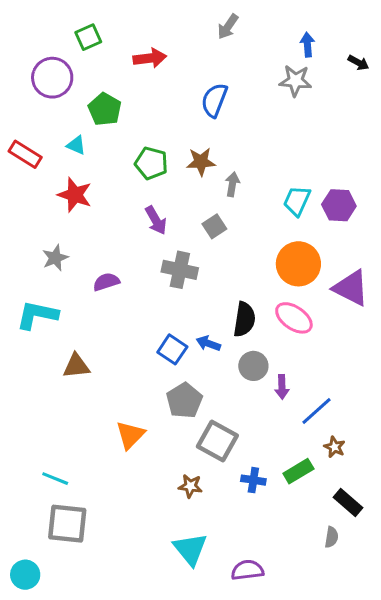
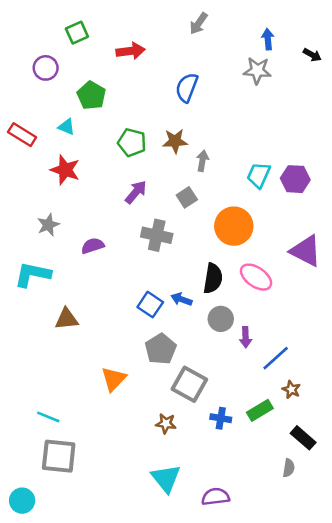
purple circle: (52, 78) -> (46, 68), size x0.7
purple arrow: (156, 220) -> (136, 192), turned -110
orange circle: (298, 264) -> (234, 226), moved

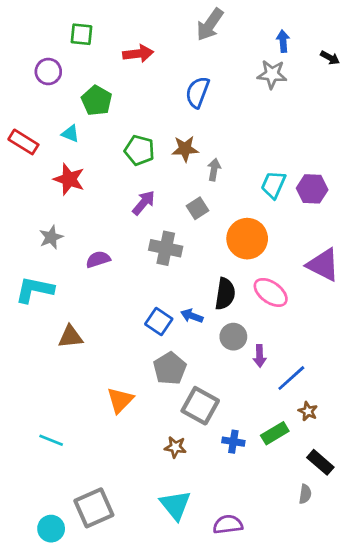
gray arrow: (199, 24) -> (210, 25), size x1.4
green square: (77, 33) -> (81, 34), turned 30
gray square: (59, 456) -> (94, 508), moved, turned -30
cyan circle: (22, 501) -> (51, 529), moved

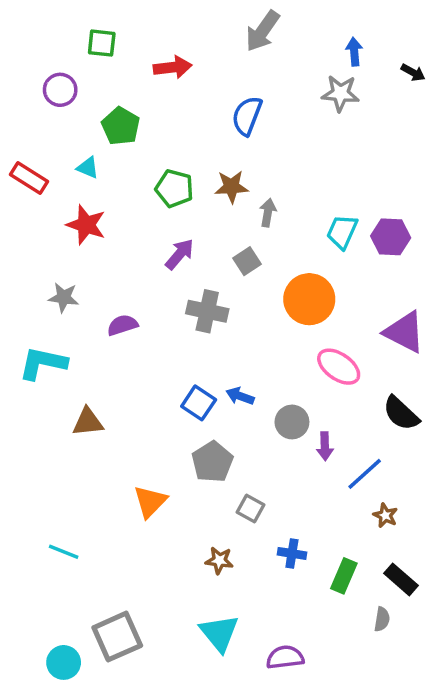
gray star: (51, 237) -> (64, 297), turned 30
black semicircle: (225, 294) -> (401, 413), moved, turned 124
gray square: (200, 406) -> (250, 508), size x0.6
green rectangle: (275, 433) -> (344, 576), moved, turned -36

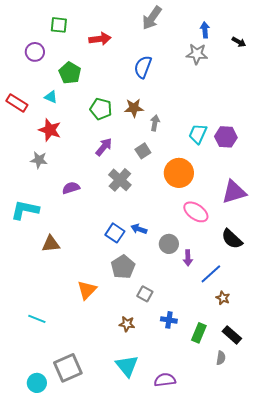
gray star: (64, 297) -> (39, 160), moved
gray cross: (207, 311) -> (120, 180), turned 30
purple triangle: (404, 332) -> (234, 192), turned -44

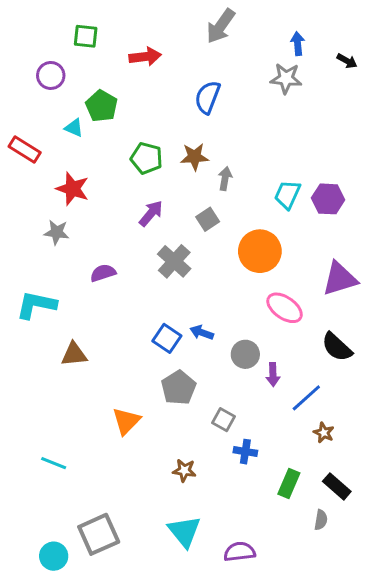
cyan triangle: (51, 97) -> (74, 128), moved
gray square: (145, 294) -> (224, 420), moved
blue cross: (169, 320) -> (245, 452), moved

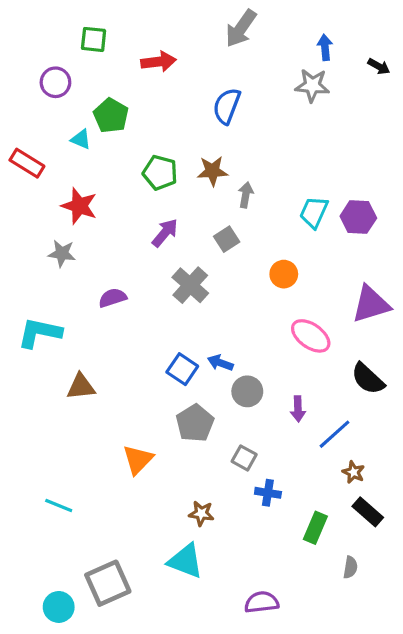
orange circle: (260, 251) -> (284, 274), size x0.6
gray circle: (245, 354) -> (247, 391), moved
black rectangle: (337, 486) -> (368, 512), moved
cyan triangle: (184, 531) -> (185, 561), moved, turned -30

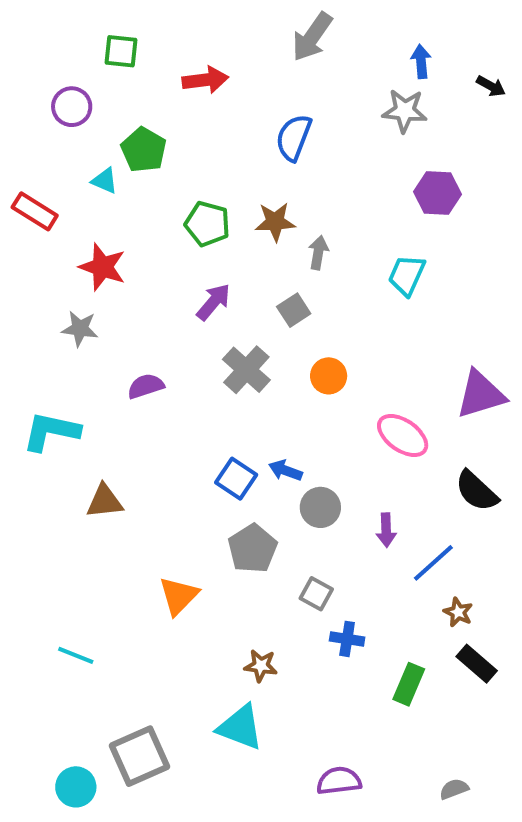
purple hexagon: (358, 217) -> (438, 193), moved
orange circle: (284, 274) -> (329, 376), moved
gray semicircle: (350, 567) -> (454, 789), moved, turned -120

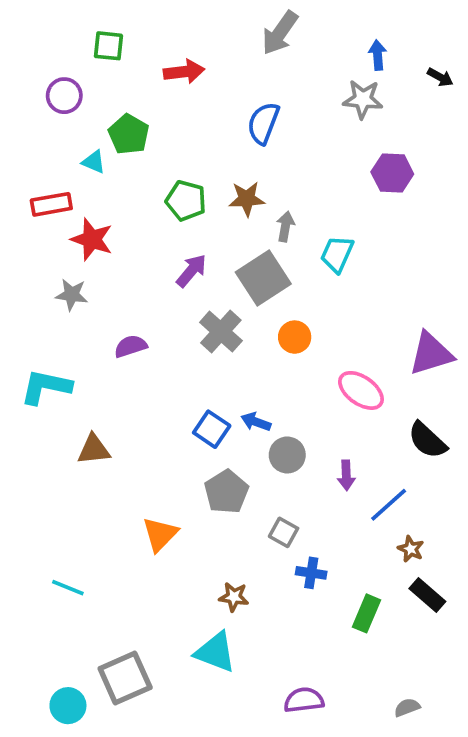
red rectangle: (35, 211) -> (51, 204), moved, turned -42
cyan trapezoid: (407, 275) -> (337, 254), moved
gray square: (294, 310) -> (263, 278), size x1.8

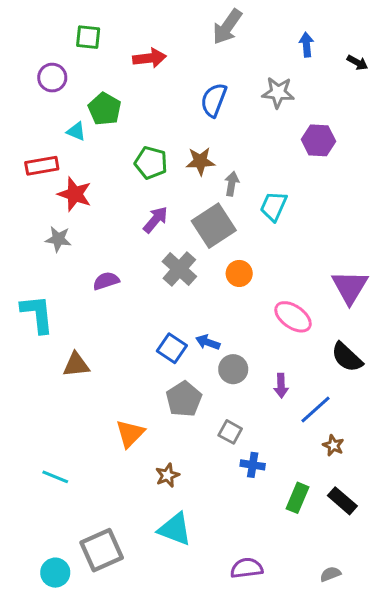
gray star: (363, 99) -> (278, 93), moved
purple triangle: (431, 354) -> (350, 287), turned -42
cyan L-shape: (46, 387) -> (37, 314), turned 72
black rectangle: (427, 595) -> (342, 501), moved
brown star: (234, 597) -> (167, 475), moved, turned -30

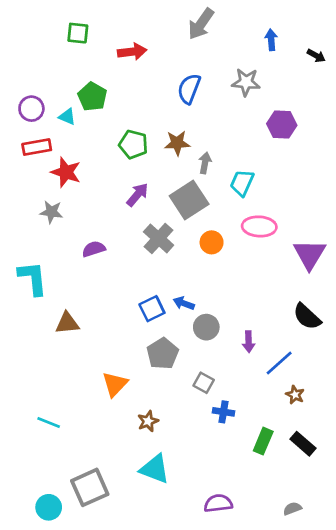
purple circle: (52, 78) -> (31, 109), moved
pink ellipse: (293, 317) -> (259, 226), moved, turned -32
blue square: (172, 348) -> (152, 309), turned 30

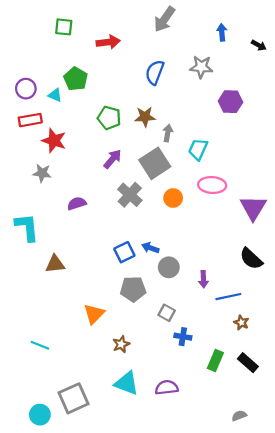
gray pentagon: (163, 354) -> (133, 289), turned 30
blue line: (279, 363) -> (228, 297), turned 30
purple semicircle: (218, 503) -> (167, 388), moved

